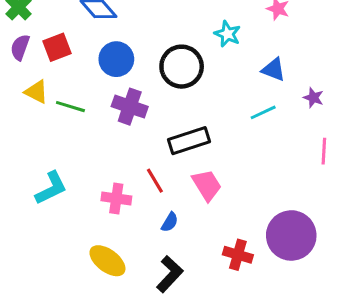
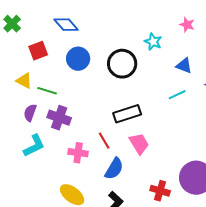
purple semicircle: (20, 47) -> (30, 113), moved
purple cross: (130, 107) -> (59, 118), moved
blue semicircle: (170, 222) -> (114, 169), size x1.6

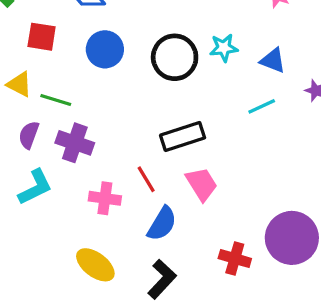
cyan star: (153, 42) -> (224, 48), moved, turned -30
red square: (38, 51) -> (42, 37), turned 30

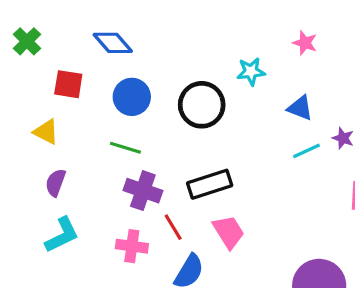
cyan star: (224, 48) -> (251, 71), moved
green line: (56, 100) -> (125, 148), moved
cyan line: (262, 106) -> (306, 151), moved
purple cross: (75, 143) -> (143, 191), moved

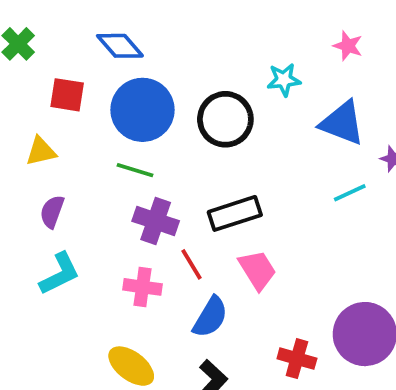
blue circle: (132, 97) -> (143, 110), size x1.4
blue triangle: (300, 108) -> (342, 123), size x1.5
yellow triangle: (46, 132) -> (41, 151), turned -40
cyan line: (306, 151) -> (350, 193), moved

